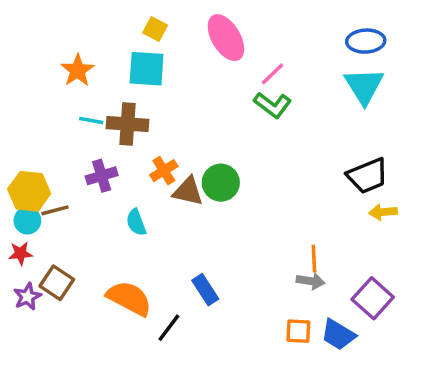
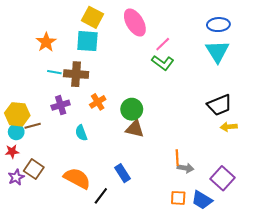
yellow square: (155, 29) -> (93, 17), size x1.5
brown triangle: (188, 191) -> (135, 129), moved
orange line: (314, 259) -> (177, 158), moved

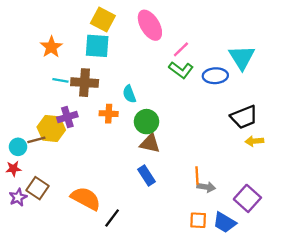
blue ellipse: (218, 25) -> (215, 76), moved
orange cross: (98, 102) -> (109, 114), turned 35
yellow hexagon: (17, 114) -> (51, 128), moved
cyan semicircle: (81, 133) -> (129, 94), moved
blue rectangle: (122, 173) -> (147, 176), moved

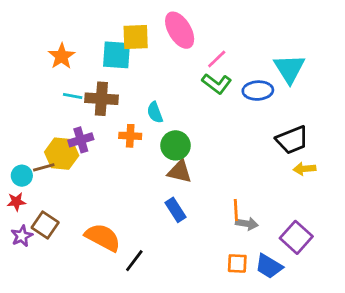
yellow square: (103, 19) -> (136, 37), moved, turned -30

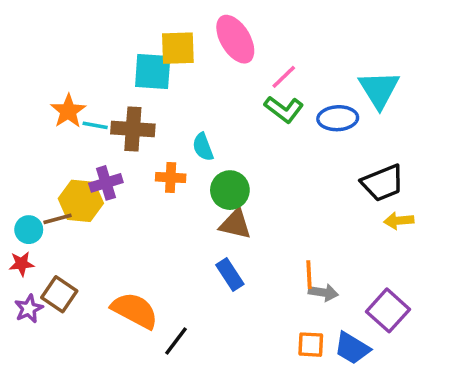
orange star: (62, 56) -> (68, 111), moved

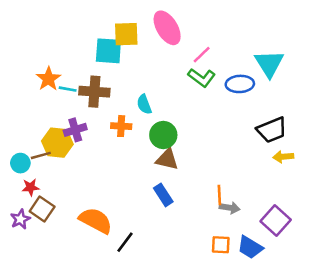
red star: (22, 264) -> (31, 187), moved

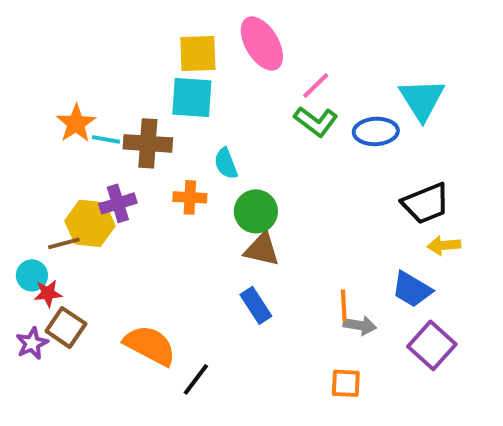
cyan square: (108, 51) -> (192, 97), moved
cyan circle: (20, 163) -> (32, 275), moved
blue trapezoid: (250, 247) -> (412, 289), moved

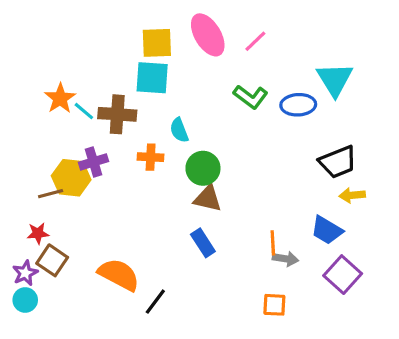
pink line: (316, 85) -> (255, 41), moved
cyan line: (106, 139) -> (84, 111), turned 30
cyan circle: (32, 275) -> (25, 300), moved

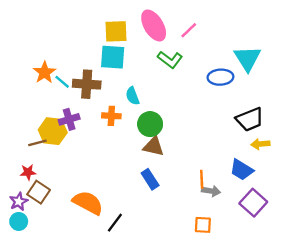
green L-shape: (251, 97) -> (170, 60), moved

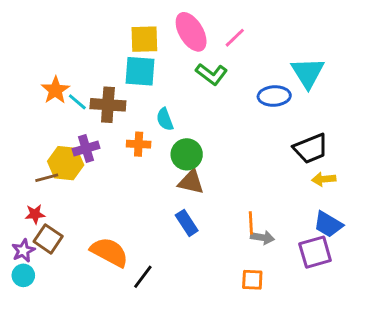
blue trapezoid: (242, 170) -> (328, 224), moved
purple square: (253, 203) -> (315, 252), turned 32

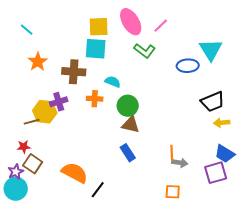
cyan line: (77, 102) -> (27, 30), moved
cyan semicircle: (165, 119) -> (113, 82), turned 133
cyan circle: (23, 275) -> (16, 189), size x1.5

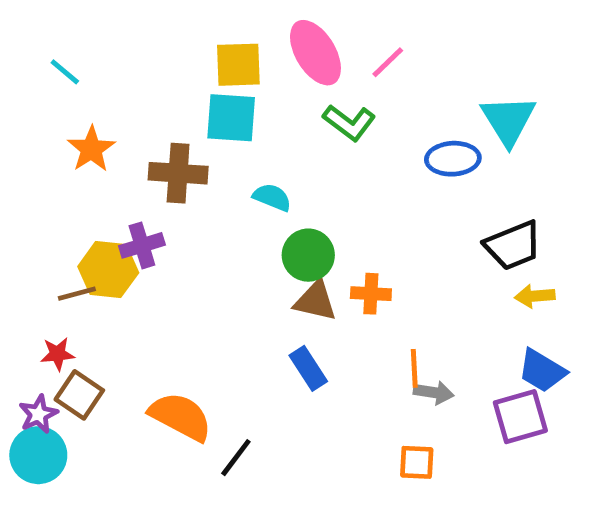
orange cross: (95, 99) -> (371, 294), moved

